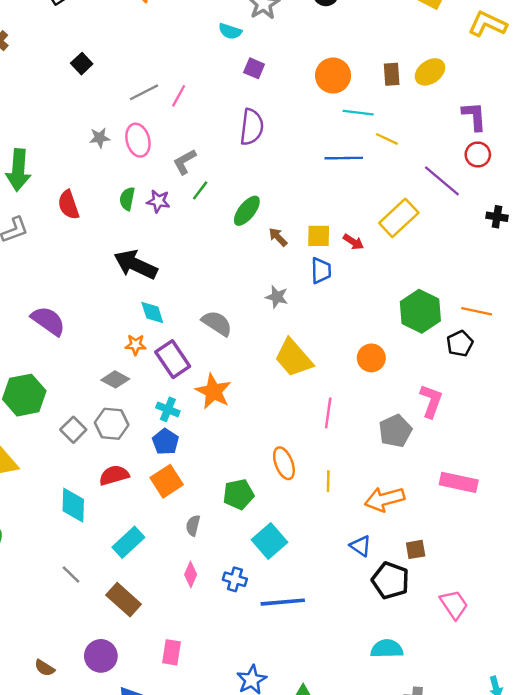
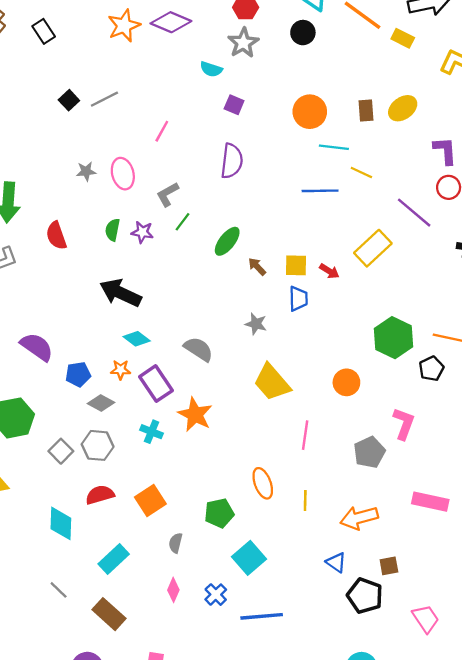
gray line: (144, 92) -> (104, 99), moved
cyan diamond: (152, 312) -> (137, 339), turned -35
blue pentagon: (165, 442) -> (78, 374), moved, turned 30
blue cross: (235, 579) -> (216, 595), turned 30

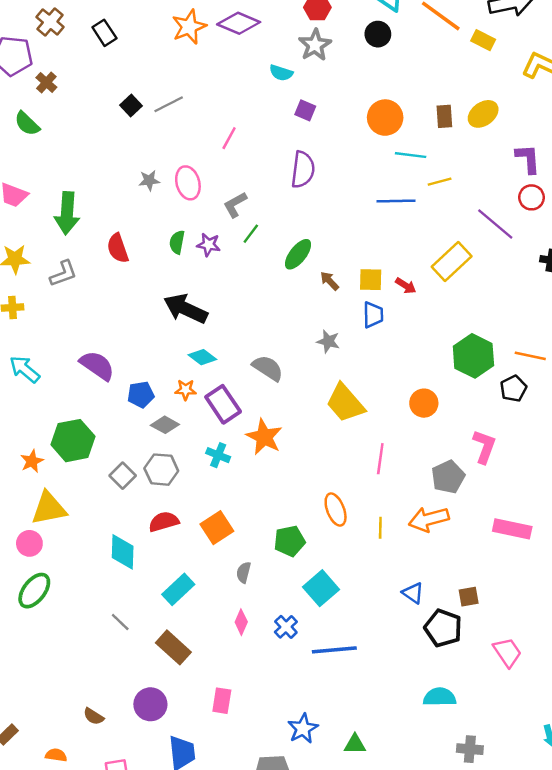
yellow line: (361, 172) -> (440, 182), turned -40
orange arrow: (359, 518) -> (429, 519), moved

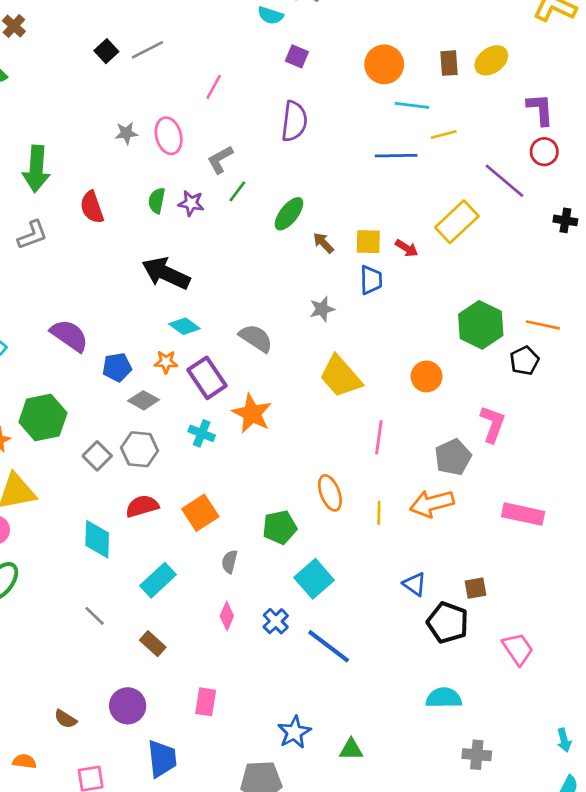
gray star: (328, 341) -> (322, 309), turned -30
brown rectangle: (173, 647) -> (153, 644), size x0.7
blue line: (334, 650) -> (329, 646), turned 42

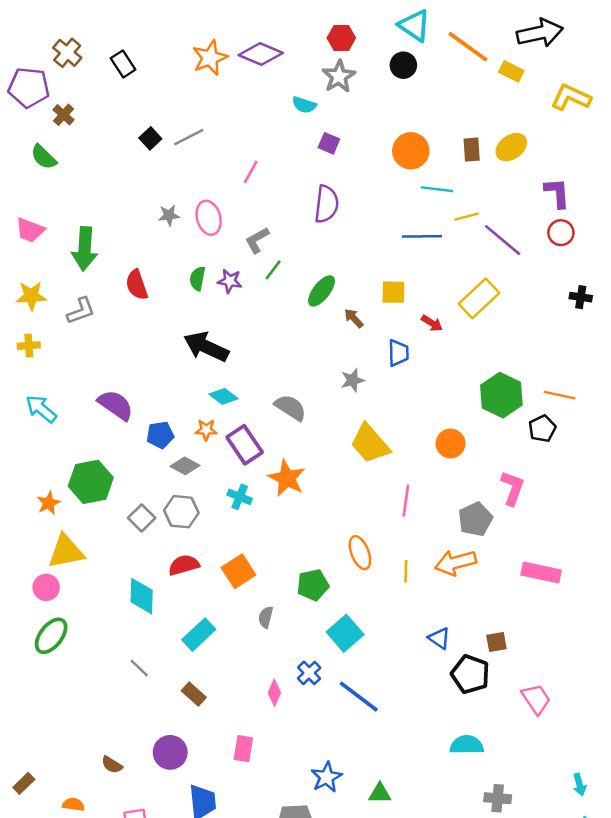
purple line: (505, 181) -> (503, 240), moved
yellow square: (368, 242) -> (393, 292), moved
pink diamond: (227, 616) -> (274, 693), moved

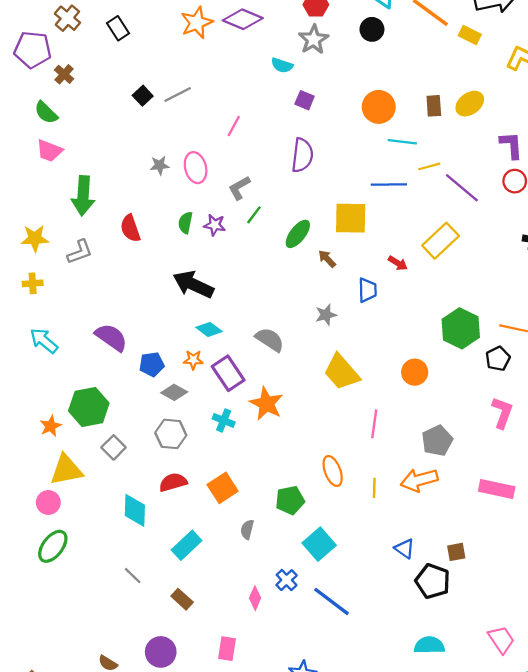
pink trapezoid: (30, 230) -> (49, 151), moved
yellow square: (393, 292) -> (351, 218), moved, size x1.5
pink L-shape: (513, 488) -> (502, 413), moved
gray square: (142, 518) -> (114, 447), moved
pink trapezoid: (536, 699) -> (501, 640), moved

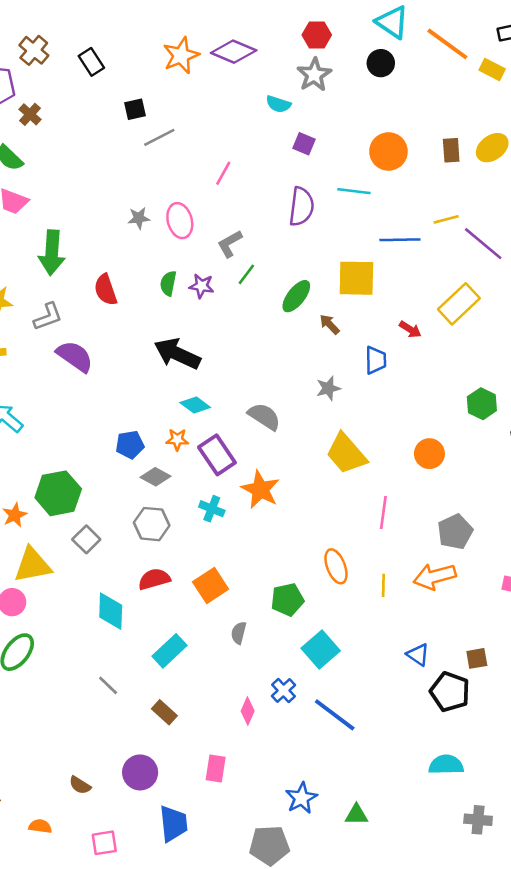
black square: (143, 96) -> (135, 109), moved, turned 30
cyan line: (402, 142) -> (354, 191), moved
green hexagon: (461, 328) -> (482, 404), size x0.7
purple semicircle: (111, 337) -> (75, 356), moved

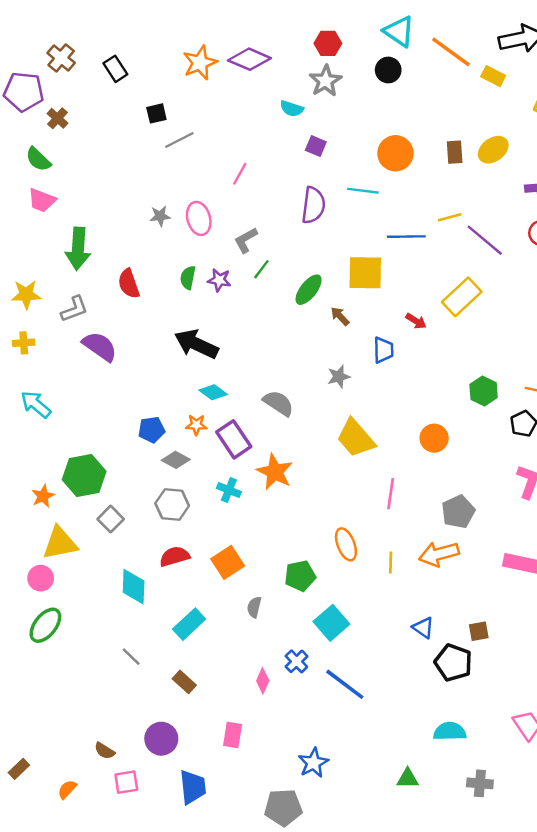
green triangle: (356, 815) -> (408, 779), moved
orange semicircle: (40, 826) -> (67, 789), turned -55
pink square: (104, 843) -> (126, 782), moved

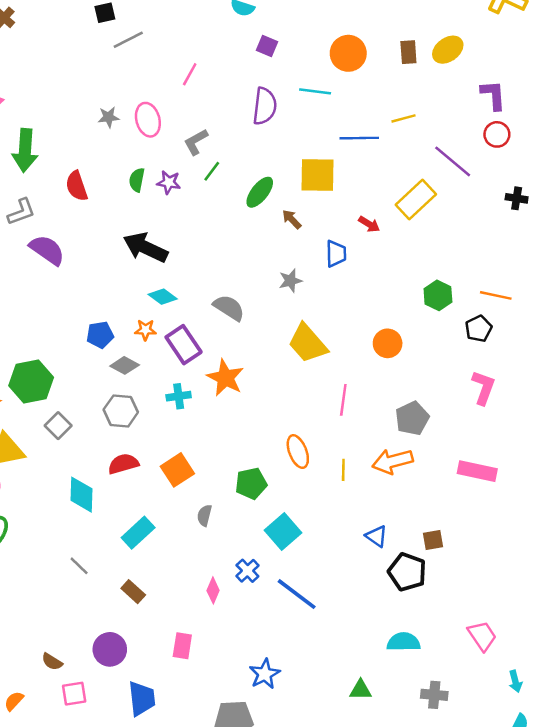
purple line: (485, 240) -> (453, 161), moved
cyan cross: (229, 490) -> (179, 396), turned -30

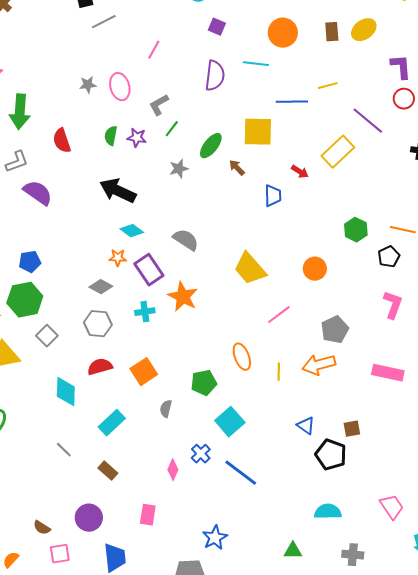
gray star: (290, 281) -> (179, 169), moved
blue pentagon: (100, 335) -> (30, 262), moved
pink line: (343, 400) -> (279, 315), turned 45

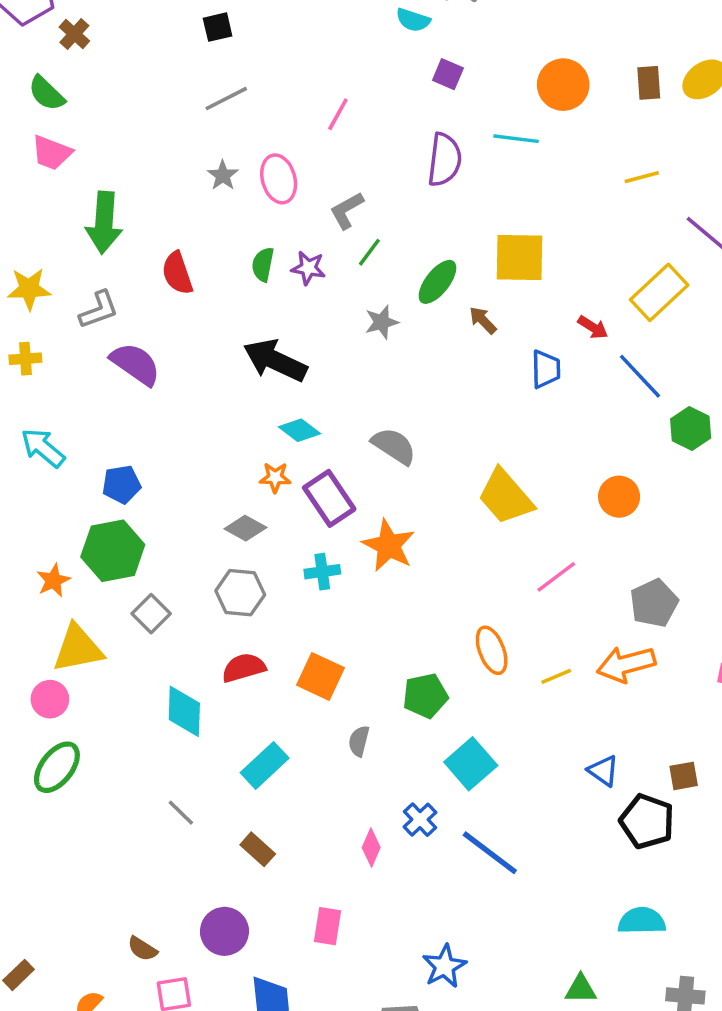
gray line: (104, 22) -> (226, 99), moved
gray star: (88, 85) -> (223, 175), turned -30
blue line: (292, 102) -> (640, 376), moved, turned 48
orange square: (144, 372) -> (321, 676), turned -32
yellow line: (279, 372) -> (556, 676), turned 66

